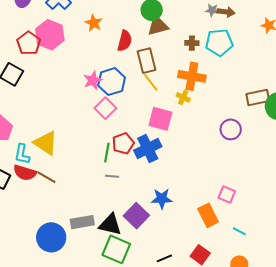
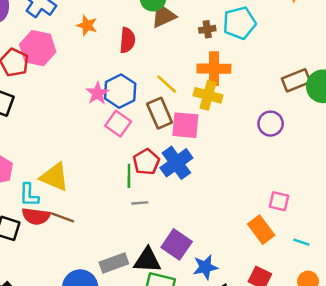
brown rectangle: (146, 61) -> (160, 113), moved
yellow cross: (183, 97) -> (208, 95), size x1.6
blue star: (162, 199) -> (205, 267), moved

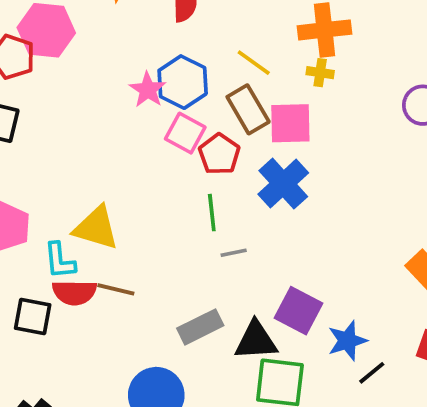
yellow cross: (208, 95) -> (320, 73), size x0.6
red pentagon: (146, 162) -> (219, 154), moved
gray rectangle: (114, 263) -> (200, 327), moved

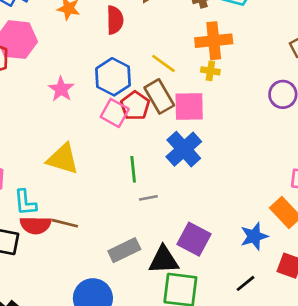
pink star: (148, 90) -> (61, 89), moved
red pentagon: (219, 154) -> (135, 106), moved
yellow triangle: (96, 228) -> (63, 159), moved
blue star: (347, 341) -> (254, 236), moved

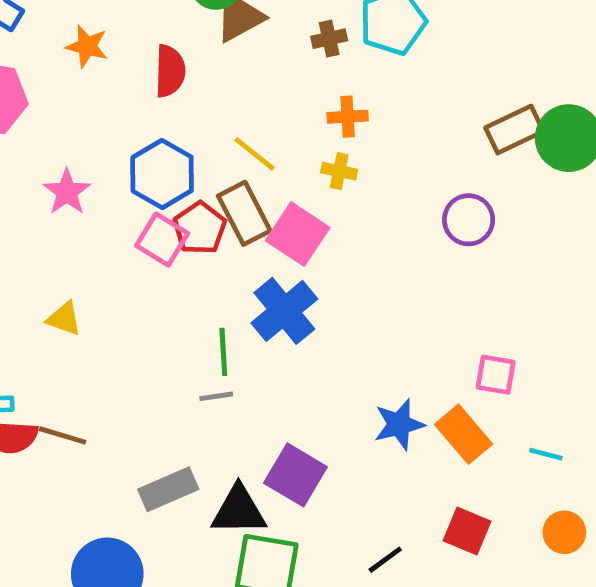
orange cross: (214, 41) -> (348, 117), size x0.6
pink square: (189, 107) -> (298, 234), turned 32
yellow triangle: (63, 159) -> (64, 319), size x0.6
green line: (133, 169) -> (223, 352), moved
blue star: (254, 236) -> (399, 424), moved

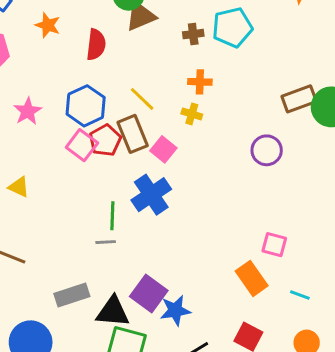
pink square: (298, 234) -> (163, 149), size x0.7
blue star: (399, 424) -> (175, 310), moved

